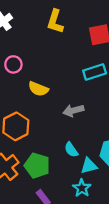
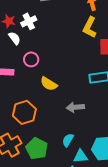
yellow L-shape: (55, 22) -> (90, 27), moved
cyan semicircle: (71, 150) -> (68, 140), turned 56

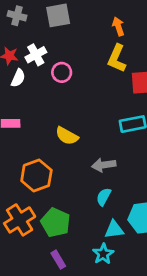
white semicircle: (14, 38) -> (18, 78), turned 64
pink circle: (31, 59) -> (62, 72), moved
cyan semicircle: (68, 140) -> (104, 197), moved

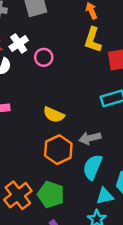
orange hexagon: (36, 176) -> (58, 150), moved
cyan semicircle: (104, 197) -> (92, 167), size x1.5

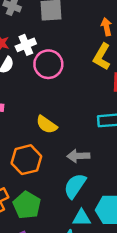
pink circle: (44, 57) -> (48, 64), size x1.5
orange hexagon: (58, 150) -> (26, 160), moved

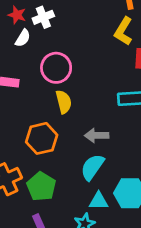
pink circle: (48, 64) -> (56, 68), moved
yellow semicircle: (47, 125) -> (64, 102), turned -140

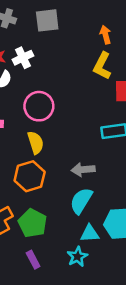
yellow semicircle: (64, 102) -> (36, 143), moved

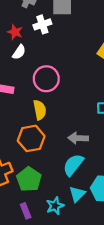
white cross: (23, 58) -> (42, 24), moved
cyan triangle: (90, 233) -> (77, 194), turned -48
cyan star: (77, 257) -> (55, 206), moved

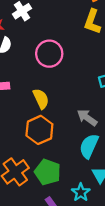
pink circle: (46, 79) -> (49, 54), moved
gray arrow: (78, 138) -> (87, 118), turned 48

